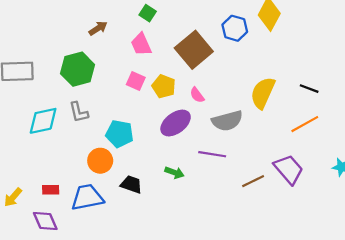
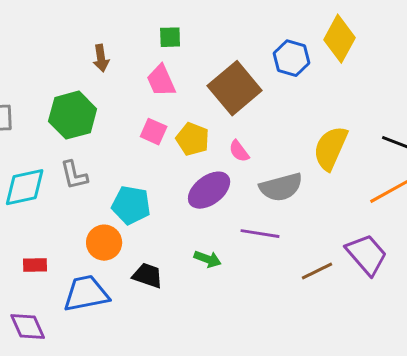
green square: (148, 13) -> (170, 37), turned -35
brown arrow: (98, 28) -> (101, 58), turned 114
red rectangle: (51, 190) -> (35, 265), moved

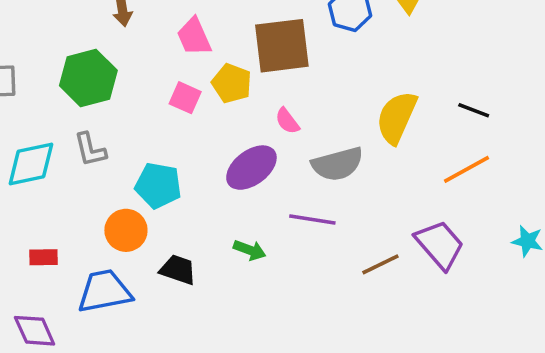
brown square: (235, 88) -> (282, 46), turned 33
yellow pentagon: (193, 139) -> (232, 83), moved

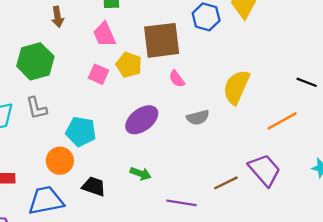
black line: (474, 110) -> (307, 82), moved
pink semicircle: (287, 121) -> (177, 79), moved
gray semicircle: (337, 164) -> (198, 117), size x0.7
purple line: (312, 220) -> (181, 203), moved

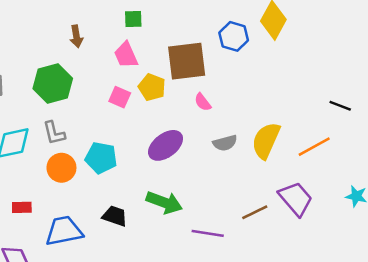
yellow semicircle: (236, 87) -> (266, 140), moved
orange circle: (60, 161) -> (61, 168), moved
green arrow: (141, 174) -> (164, 202), size x1.6

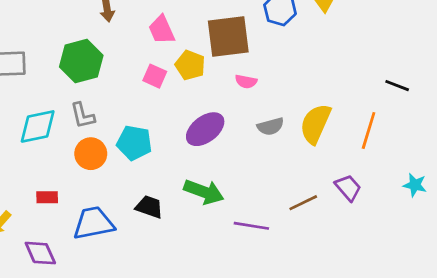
pink semicircle: (203, 102) -> (246, 82), turned -42
orange line: (314, 147) -> (369, 131), turned -44
purple trapezoid: (296, 199) -> (348, 188), size x0.7

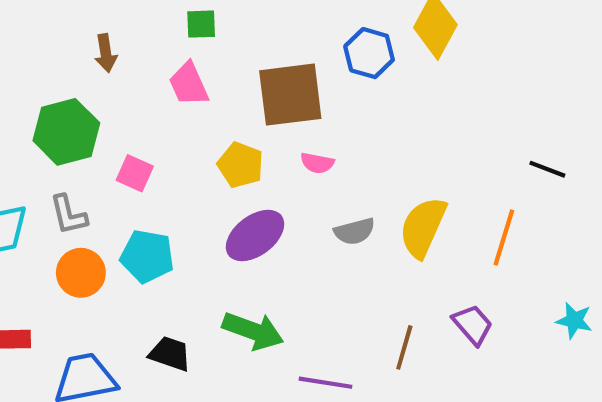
yellow pentagon: (190, 65) -> (241, 165), moved
pink square: (155, 76) -> (135, 173), moved
brown line: (303, 203) -> (404, 347), turned -48

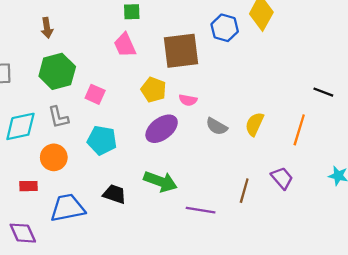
brown arrow: (106, 53) -> (47, 28), moved
pink semicircle: (317, 163) -> (188, 100), moved
yellow semicircle: (423, 227) -> (254, 124), size x0.7
gray semicircle: (355, 231) -> (217, 126), turned 45
orange circle: (81, 273) -> (54, 157), moved

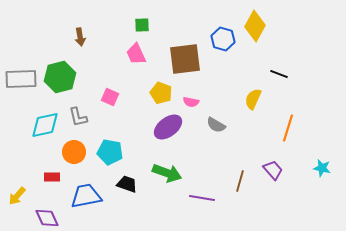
brown arrow: (47, 28) -> (80, 37), moved
green hexagon: (57, 71) -> (60, 77), moved
black line: (323, 92) -> (279, 74), moved
yellow semicircle: (254, 124) -> (253, 99), moved
cyan pentagon: (102, 140) -> (110, 152), moved

